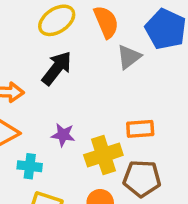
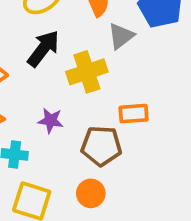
yellow cross: (103, 155) -> (87, 72), moved
brown pentagon: (142, 178) -> (101, 146), moved

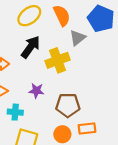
orange rectangle: (134, 114) -> (87, 129), moved

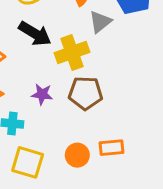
black arrow: (31, 47) -> (35, 34), turned 85
brown pentagon: (68, 105) -> (86, 93), moved

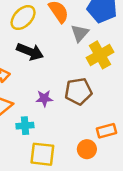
yellow cross: (72, 53) -> (100, 55), moved
orange circle: (77, 155) -> (87, 149), moved

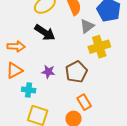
brown pentagon: (78, 91) -> (76, 72), turned -30
orange rectangle: (106, 131) -> (84, 102), moved, turned 63

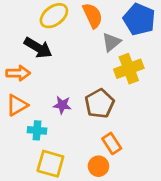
black arrow: (45, 33) -> (38, 48), moved

